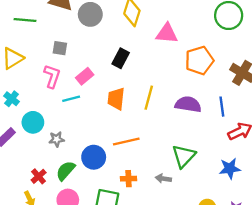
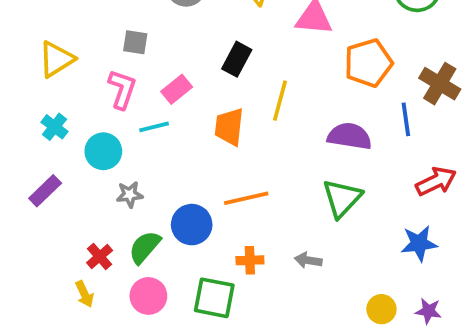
yellow line: (149, 98) -> (280, 101), moved
blue line: (222, 107) -> (406, 119), moved
cyan circle: (33, 122) -> (103, 151), moved
green triangle: (184, 156) -> (342, 198), moved

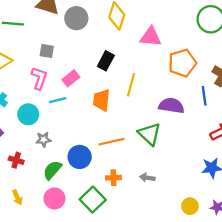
green triangle: (342, 198) -> (150, 134), moved, turned -30
red cross: (100, 257) -> (16, 160), moved, turned -32
green square: (214, 298) -> (93, 200), turned 35

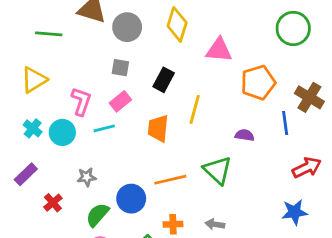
gray square: (47, 51) -> (120, 68), moved
purple semicircle: (171, 106) -> (245, 135), size x0.6
cyan circle: (28, 114) -> (62, 132), moved
red cross: (16, 160) -> (53, 203), turned 32

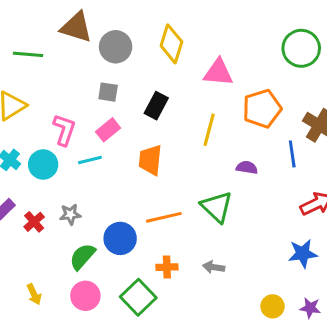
yellow line: (195, 109) -> (209, 130), moved
red cross: (53, 203) -> (34, 222), moved

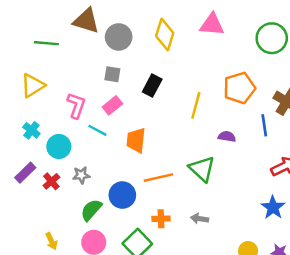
pink triangle: (218, 72) -> (212, 25), moved
cyan line: (90, 160) -> (97, 130), turned 42
orange trapezoid: (150, 160) -> (136, 140), moved
cyan circle: (43, 164) -> (59, 146), moved
blue star: (303, 254) -> (273, 207), turned -30

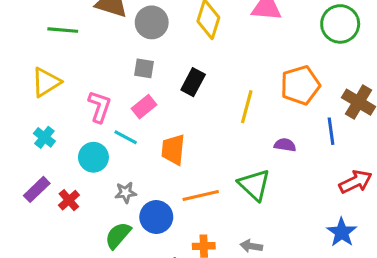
cyan circle: (59, 146) -> (93, 157), moved
gray star: (81, 175) -> (126, 192), moved

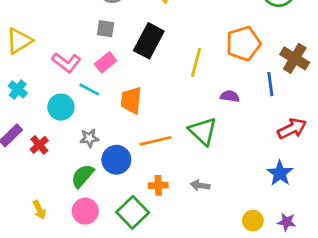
black rectangle: (193, 82) -> (149, 41), size x1.4
pink L-shape: (100, 107) -> (66, 62), turned 108

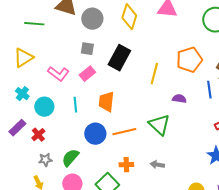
cyan line: (89, 89) -> (75, 105), moved, turned 56
cyan circle: (61, 107) -> (44, 107), moved
gray star: (89, 138) -> (45, 160), moved
blue circle: (116, 160) -> (95, 134), moved

